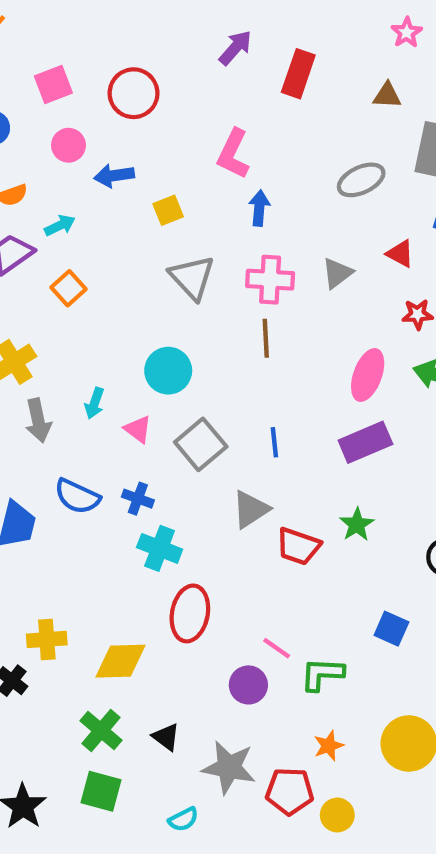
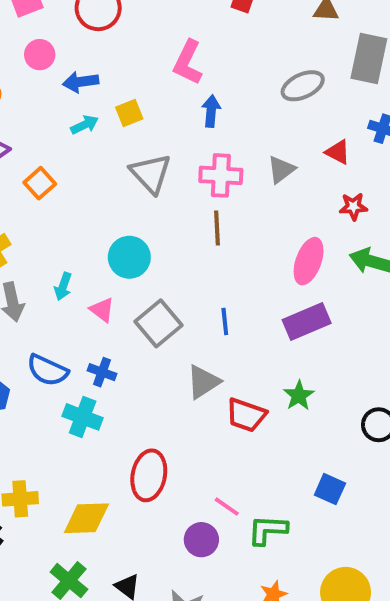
cyan arrow: (60, 225) -> (85, 125), moved
cyan cross: (160, 548) -> (83, 417), moved

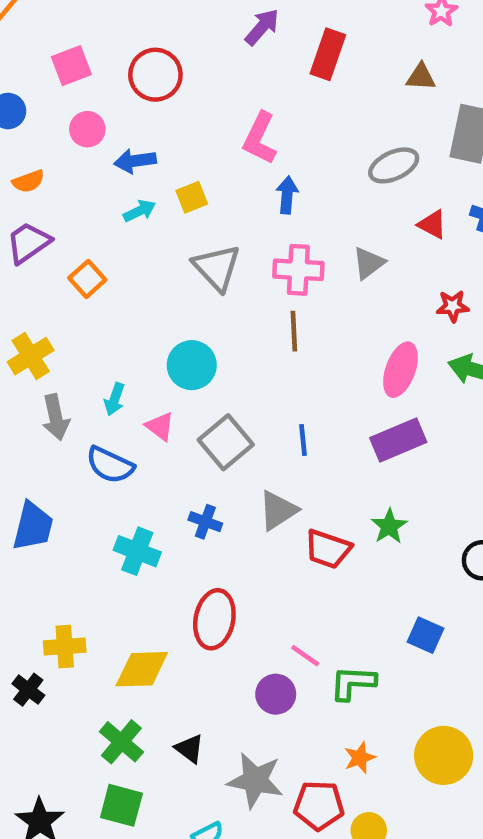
red triangle: (338, 152) -> (432, 224), moved
blue semicircle: (47, 370) -> (110, 465), moved
blue cross: (102, 372) -> (205, 522), moved

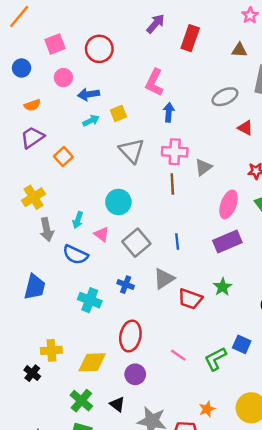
gray triangle: (369, 263) -> (203, 167), moved
green L-shape: (353, 683) -> (215, 359), moved, turned -30
purple circle: (276, 694) -> (135, 374), moved

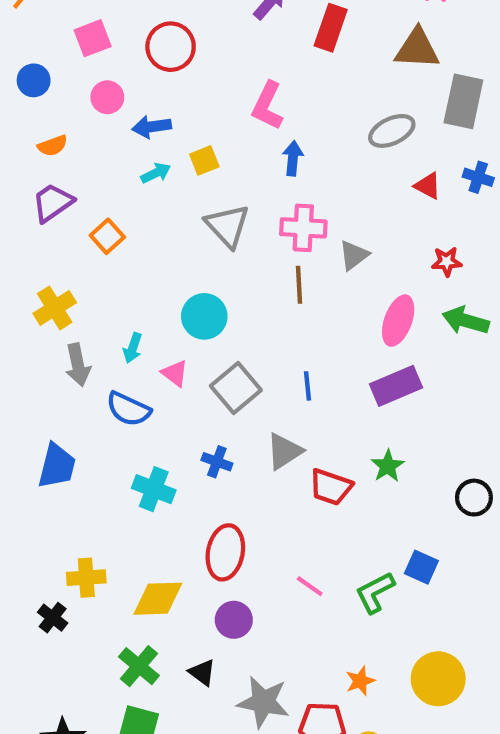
brown triangle: (239, 50) -> (417, 49), size x1.6

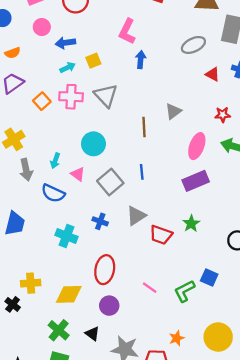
pink cross: (303, 228) -> (71, 97), moved
blue line: (308, 386) -> (142, 172), moved

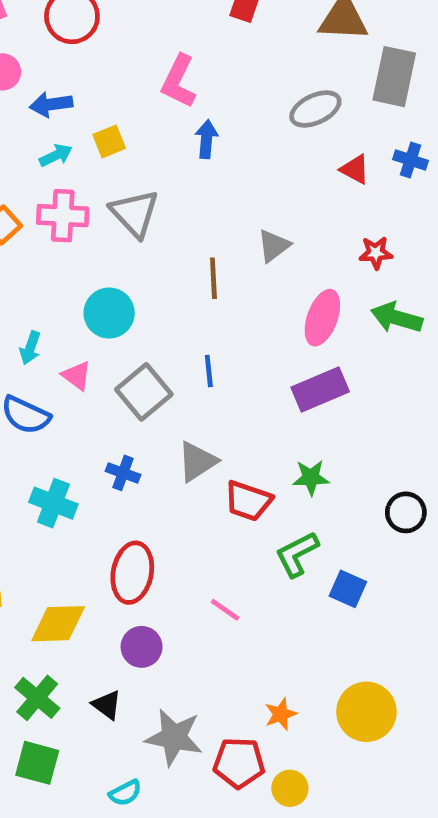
green star: (191, 224) -> (311, 478), turned 30
green L-shape: (184, 291) -> (297, 554), moved

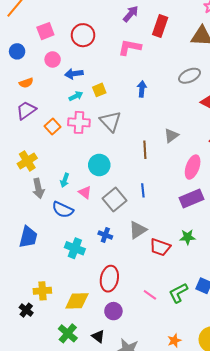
pink L-shape: (179, 81) -> (130, 47), moved, turned 75
green L-shape: (297, 554) -> (178, 293), moved

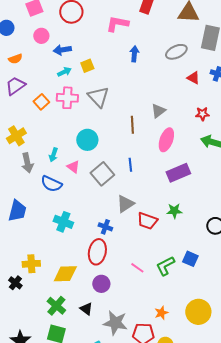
blue arrow: (142, 89) -> (134, 54), moved
pink ellipse: (193, 167) -> (166, 140), moved
blue cross: (105, 235) -> (105, 227), moved

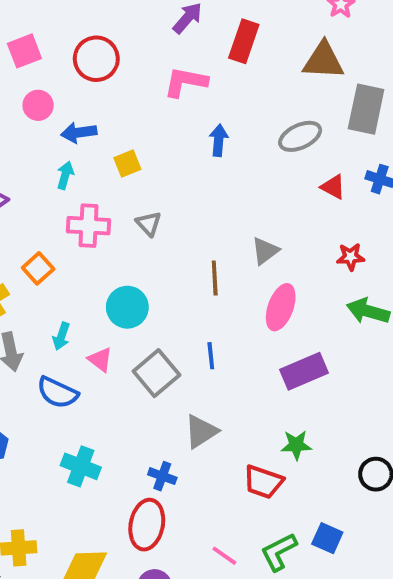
cyan arrow: (64, 72) -> (65, 175), moved, turned -48
gray triangle: (98, 97) -> (149, 224), size x0.6
orange square: (41, 102) -> (38, 268), moved
red trapezoid: (147, 221) -> (263, 482), moved

